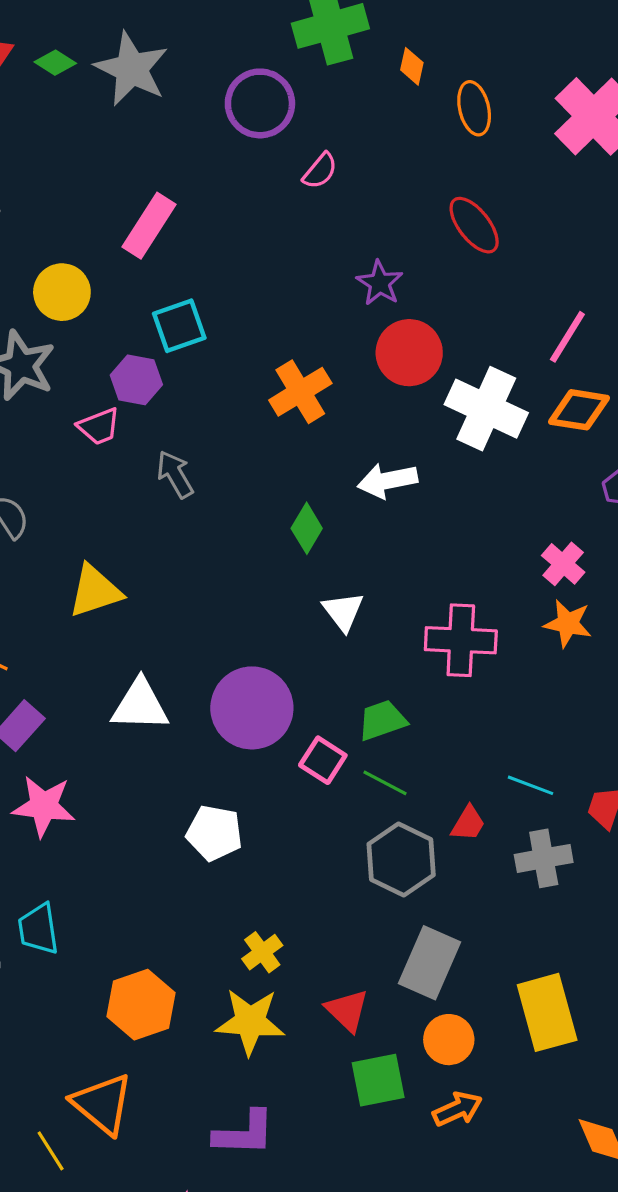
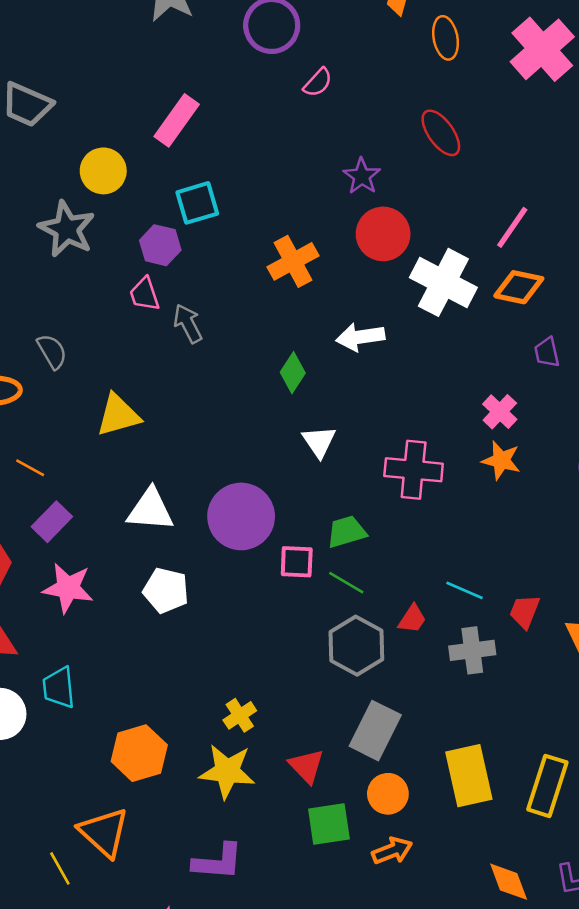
pink trapezoid: (99, 426) -> (145, 294), moved, turned 90
pink square: (323, 760) -> (297, 562), turned -33
white pentagon: (214, 833) -> (166, 590), moved

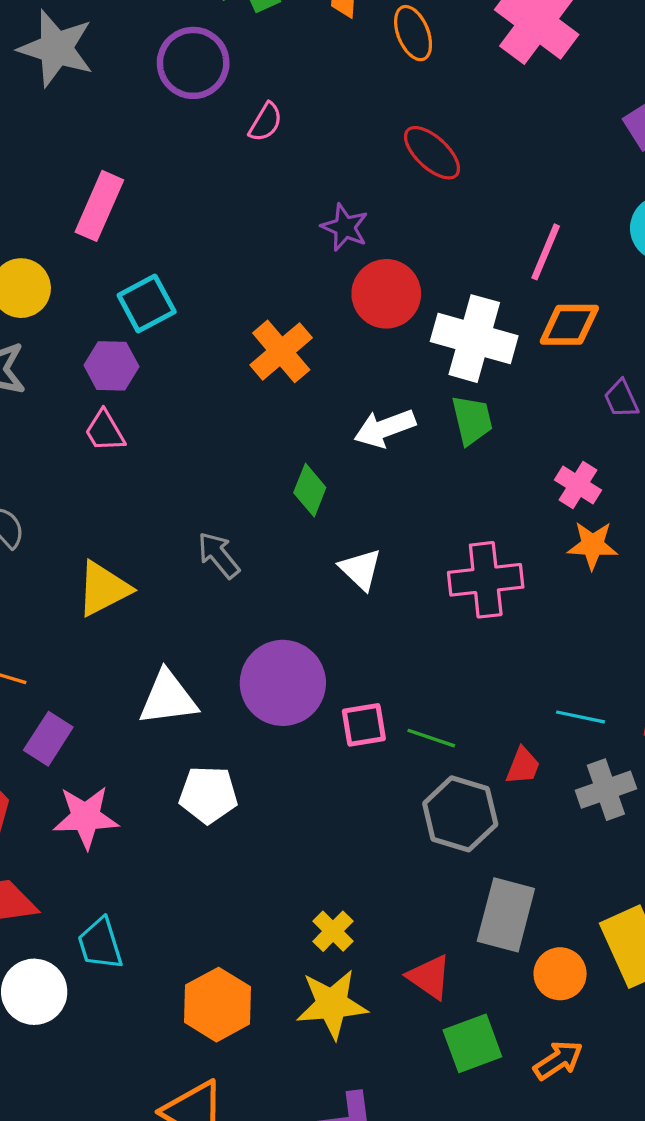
gray arrow: (188, 323) -> (219, 555), moved
green trapezoid: (346, 532) -> (472, 420), moved, turned 105
orange circle: (388, 794) -> (560, 974), moved

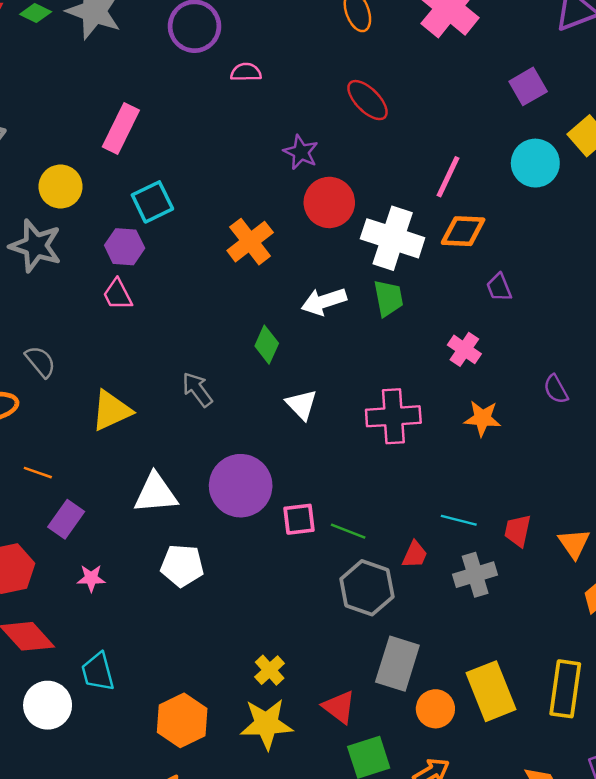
pink semicircle: (266, 122) -> (246, 72), turned -124
orange star: (593, 545) -> (482, 418), moved
pink star: (86, 817) -> (91, 578), size x0.6

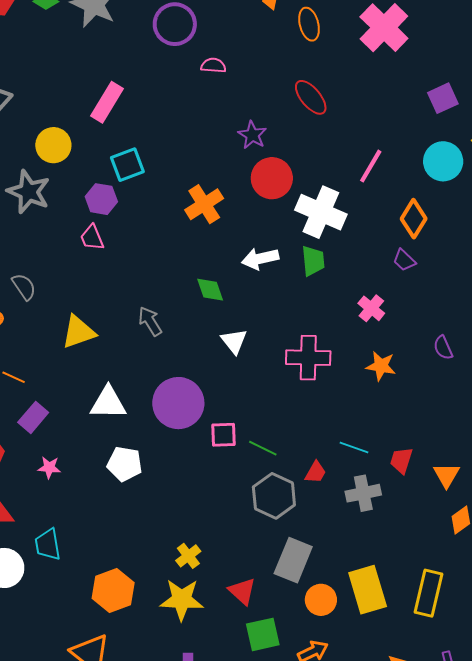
orange diamond: (463, 231) -> (414, 219), moved, turned -66
purple trapezoid: (499, 287) -> (404, 260), turned -30
green diamond: (267, 345) -> (210, 290), turned -48

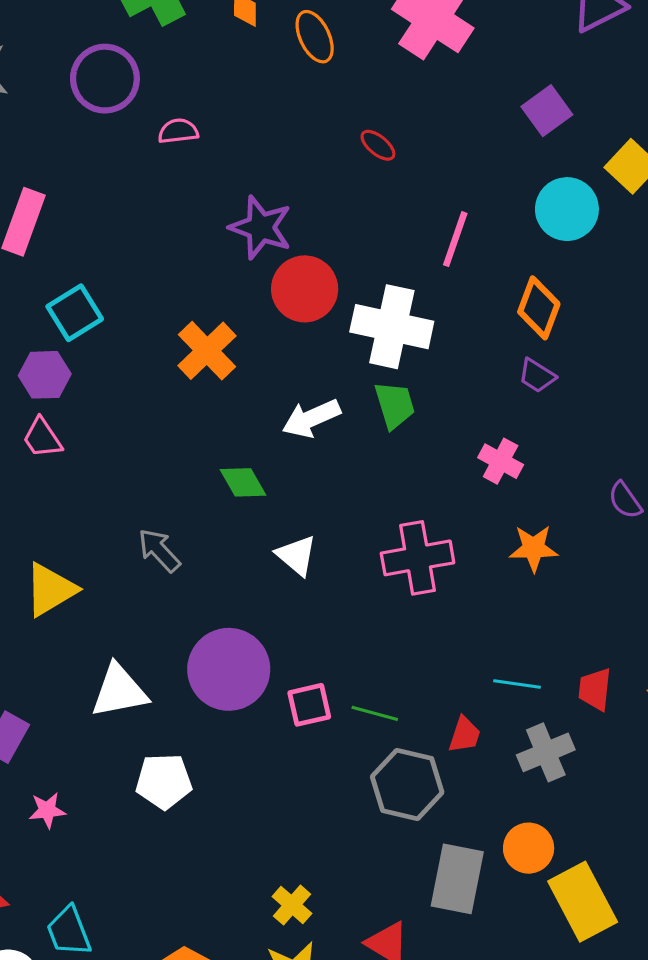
red ellipse: (311, 97) -> (378, 145), moved, size x0.6
purple star: (252, 135) -> (261, 227), size x1.4
orange circle: (321, 600) -> (529, 848), moved

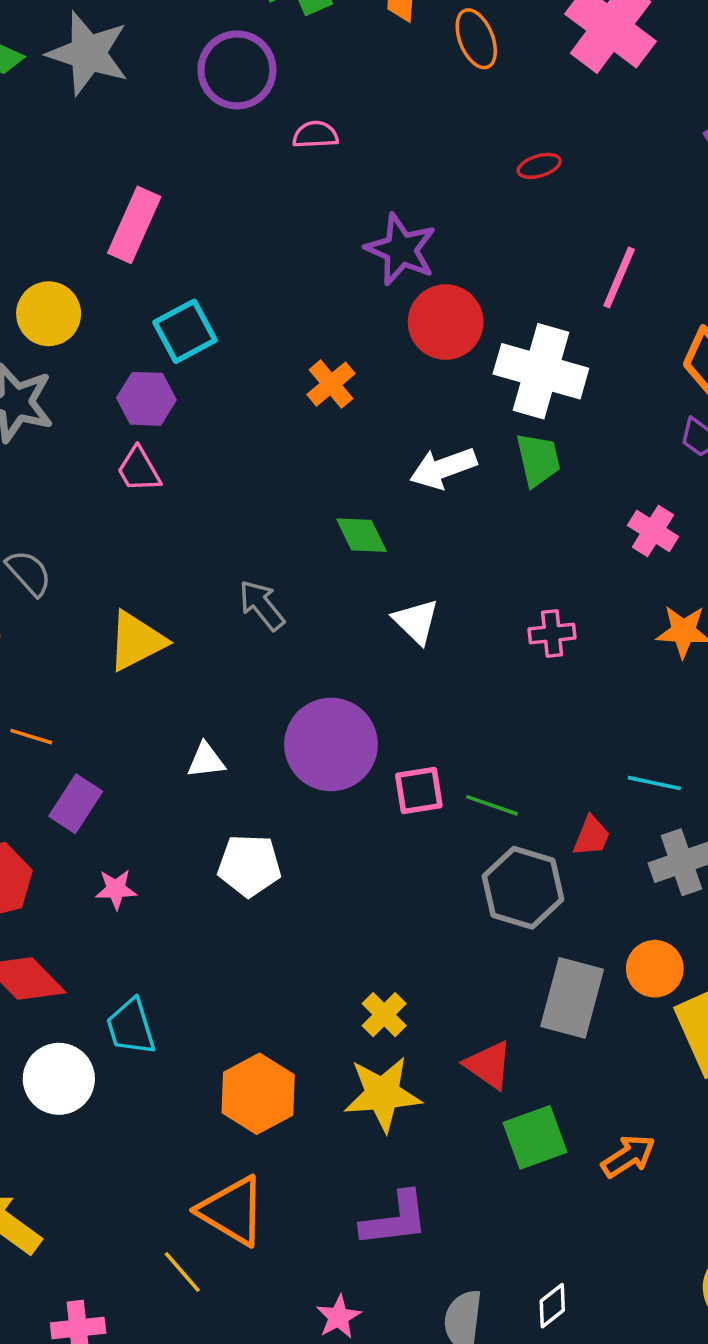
red ellipse: (378, 145) -> (539, 166), turned -60
orange cross: (207, 351) -> (331, 384), size x0.7
pink cross: (418, 558) -> (552, 634), size x0.6
white triangle: (119, 691) -> (206, 760), size x0.6

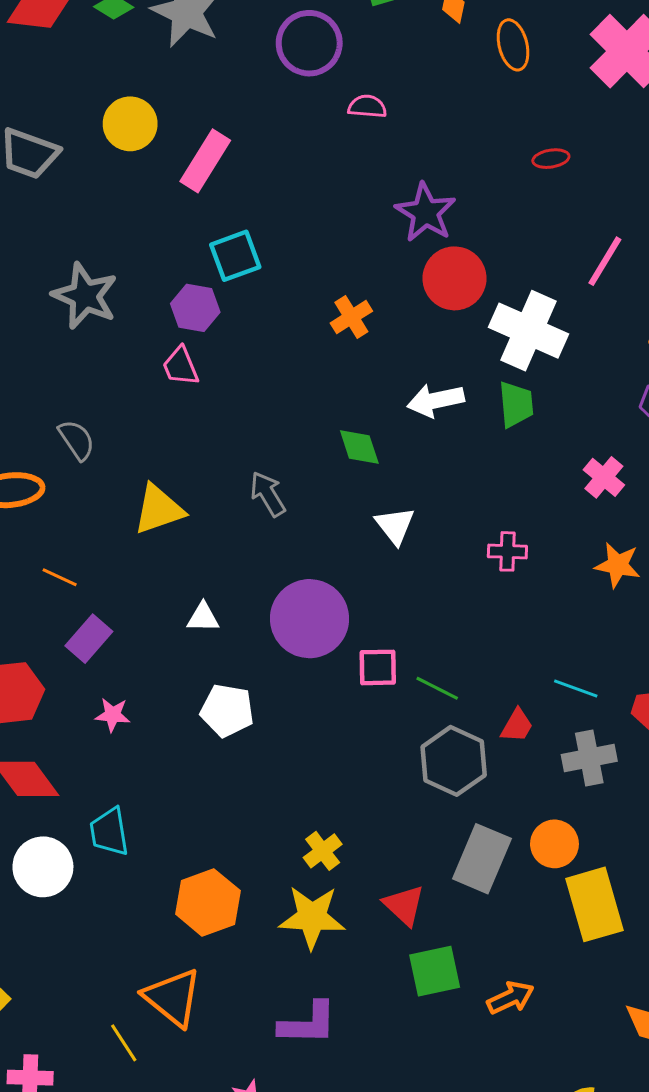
yellow circle: (49, 314) -> (130, 124), moved

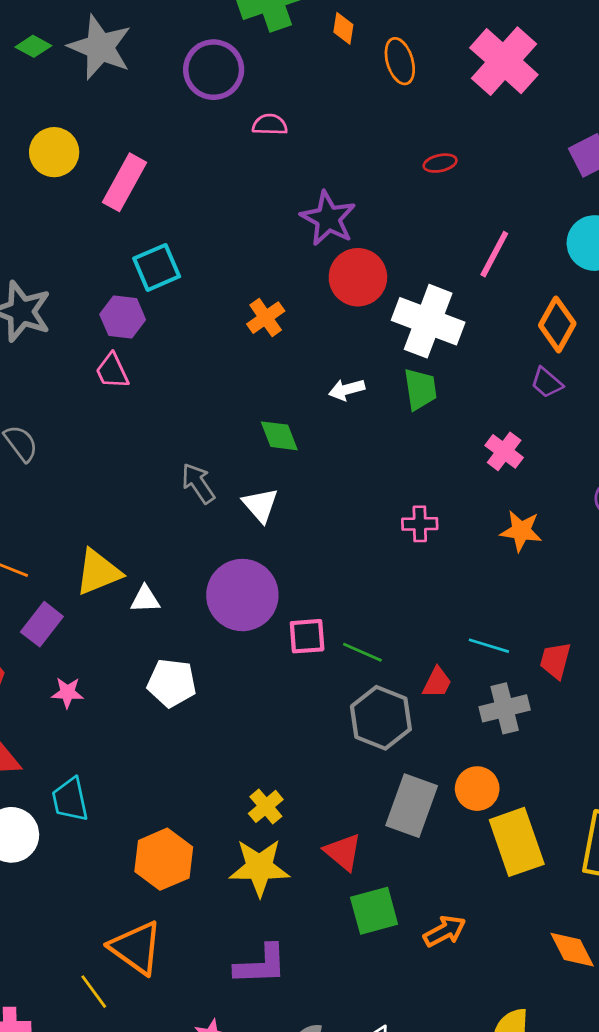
white arrow: (436, 400) -> (347, 390), size x0.7
yellow triangle: (159, 509) -> (98, 572), moved
white triangle: (395, 526) -> (260, 505), moved

